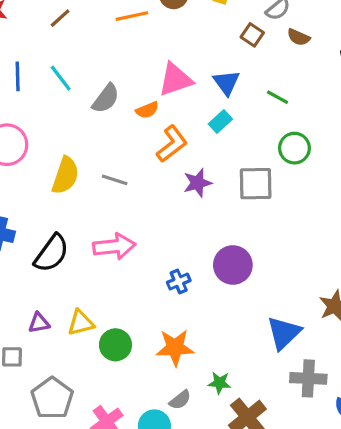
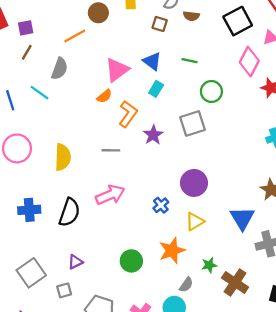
gray semicircle: (106, 99) -> (59, 69), moved
gray line: (115, 180) -> (111, 150), moved
yellow triangle: (81, 323) -> (195, 221), moved

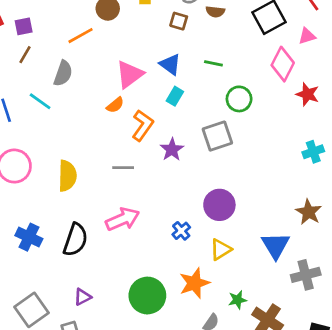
blue cross: (29, 210) -> (29, 237), turned 30
green circle: (131, 261) -> (147, 296), size x1.4

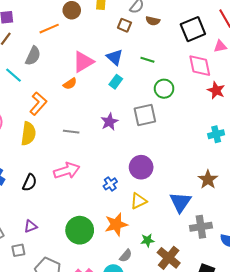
pink diamond: (283, 64) -> (200, 66), turned -45
orange L-shape: (143, 125) -> (38, 104), moved
black semicircle: (75, 240) -> (30, 182), size x0.7

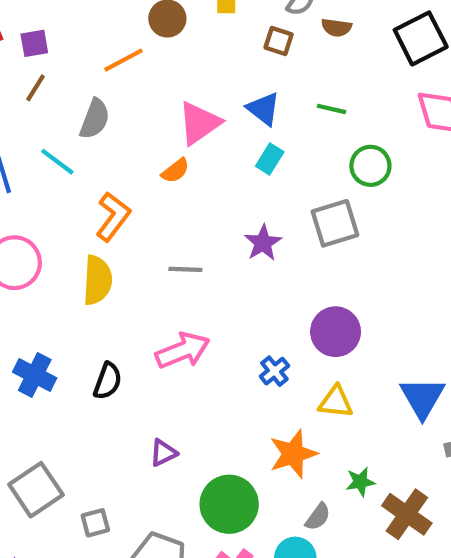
yellow triangle: (139, 201) -> (336, 402), turned 36
purple triangle: (31, 226) -> (163, 453), moved
green circle: (80, 230) -> (229, 504), moved

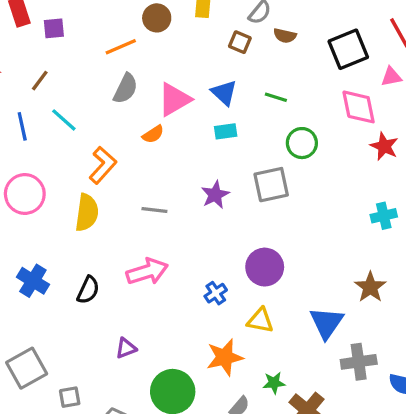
brown line: (36, 88) -> (40, 81), moved
gray semicircle: (95, 119) -> (126, 89), moved
cyan rectangle: (270, 159) -> (226, 131), turned 45

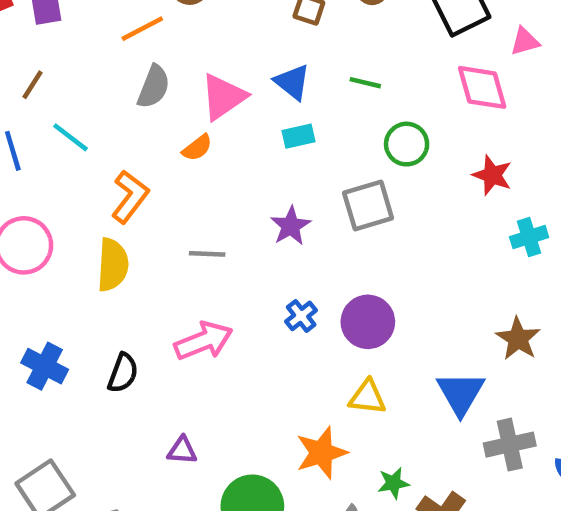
red star: (384, 146) -> (492, 175), moved
blue cross: (216, 293) -> (301, 316), moved
purple triangle: (126, 348) -> (182, 451), turned 30

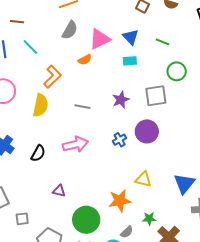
brown line: (33, 85) -> (17, 22), turned 56
purple circle: (368, 322) -> (147, 131), moved

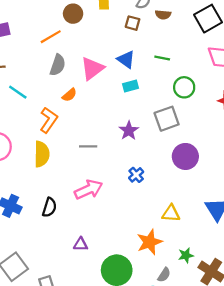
orange semicircle: (85, 60) -> (69, 95), moved
purple circle: (147, 131) -> (185, 156), moved

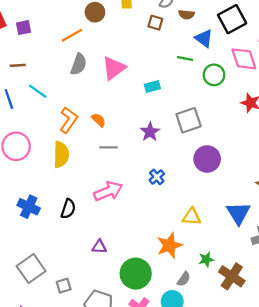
blue triangle: (126, 59) -> (204, 38), moved
green circle: (184, 87) -> (214, 75), moved
orange semicircle: (69, 95) -> (99, 120), moved, turned -96

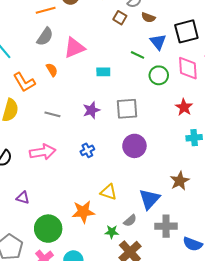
orange L-shape: (69, 120) -> (24, 82), turned 100
orange semicircle: (99, 120) -> (52, 70), moved
gray semicircle: (184, 279) -> (130, 221), moved

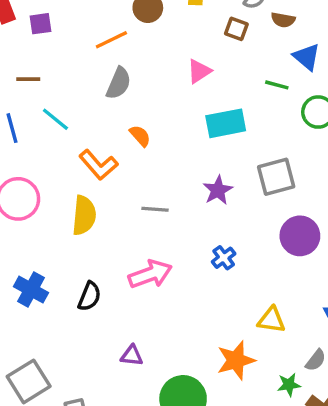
pink triangle: (74, 48) -> (199, 71), moved, size x0.7
cyan rectangle: (103, 72) -> (226, 123), size x1.6

